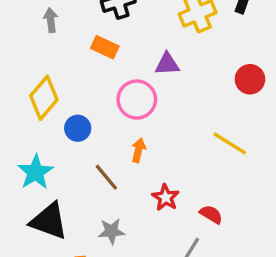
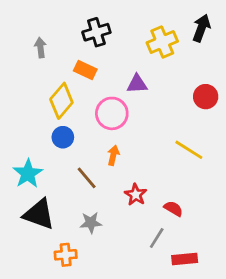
yellow diamond: (44, 98) -> (61, 101), moved

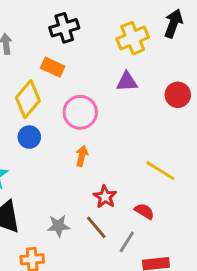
purple triangle: (137, 84) -> (127, 82), moved
yellow line: (189, 150) -> (160, 171), moved
brown line: (87, 178) -> (96, 227), moved

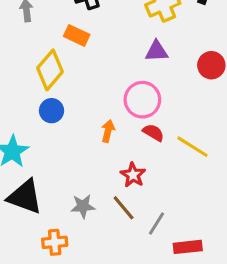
pink circle: (80, 112) -> (142, 100), moved
red semicircle: (144, 211) -> (153, 133), moved

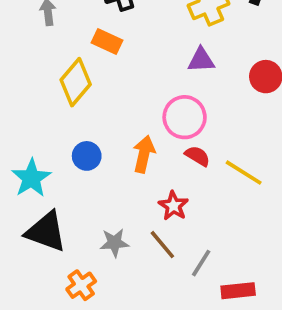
blue circle: (52, 111) -> (87, 156), moved
orange arrow: (108, 131) -> (144, 154), size x1.4
orange cross: (55, 242) -> (81, 285), turned -30

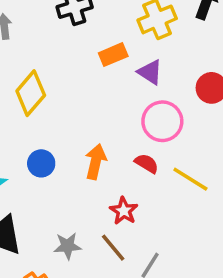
orange rectangle: (107, 42) -> (113, 55), moved, turned -48
purple triangle: (201, 60) -> (150, 72), turned 36
pink circle: (185, 117) -> (162, 121), moved

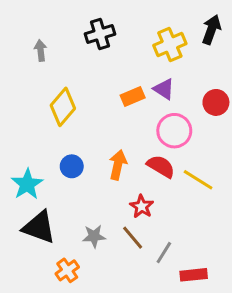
orange rectangle: (113, 55) -> (133, 96), moved
red semicircle: (147, 163) -> (161, 166), size x1.4

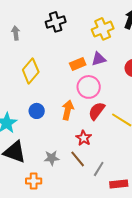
purple triangle: (164, 89) -> (99, 59), turned -49
pink circle: (174, 131) -> (89, 87), moved
red semicircle: (161, 166) -> (97, 111), turned -84
orange cross: (67, 270) -> (34, 181), turned 35

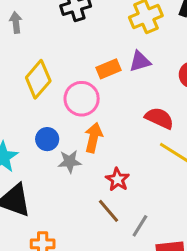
pink circle: (89, 87) -> (82, 99), moved
red semicircle: (97, 111) -> (159, 118), moved, turned 78
gray star: (52, 158) -> (70, 162), moved

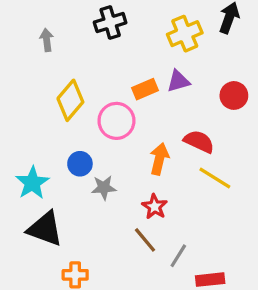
orange arrow: (94, 138) -> (159, 159), moved

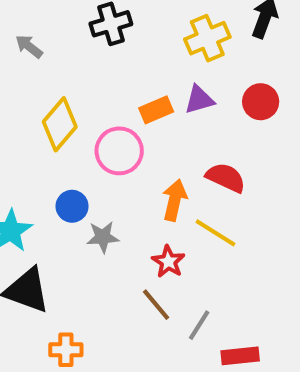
gray arrow: (47, 40) -> (29, 46), turned -45
red circle: (234, 95) -> (261, 102), moved
yellow line: (215, 178) -> (216, 233), moved

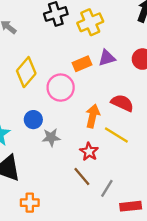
yellow cross: (207, 38) -> (90, 22), moved

